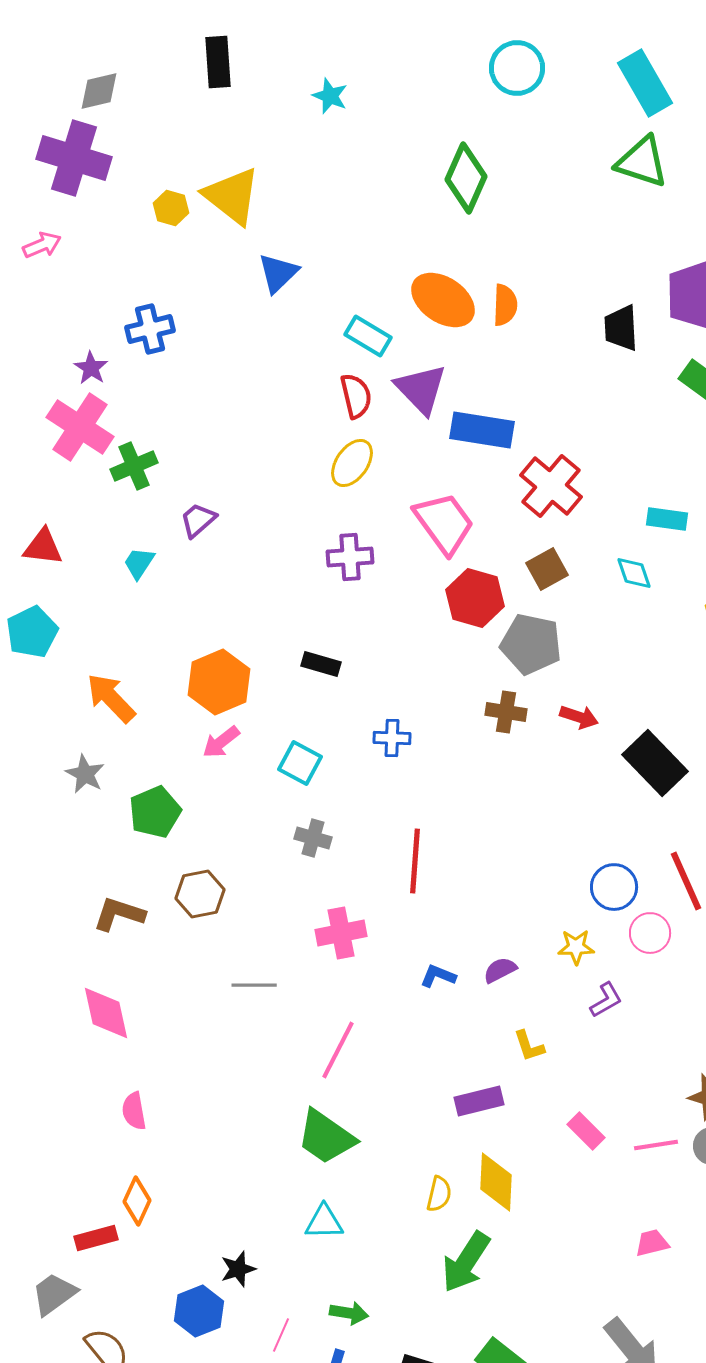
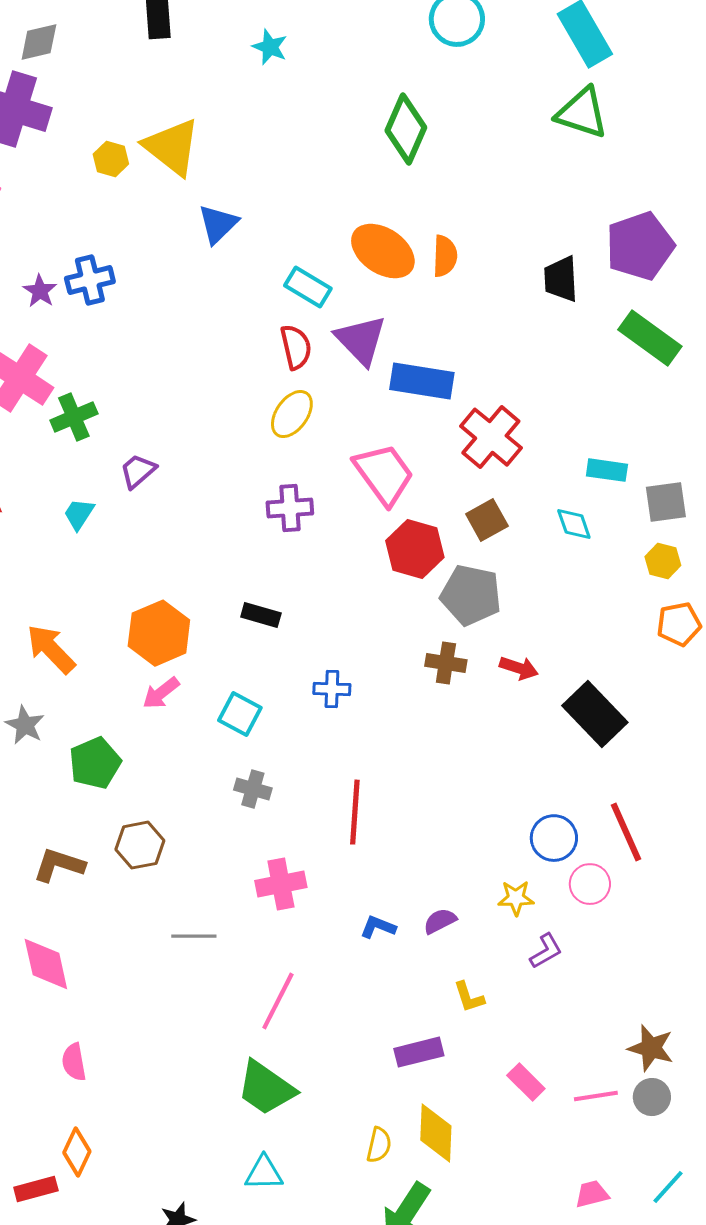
purple star: (91, 368) -> (40, 291), moved

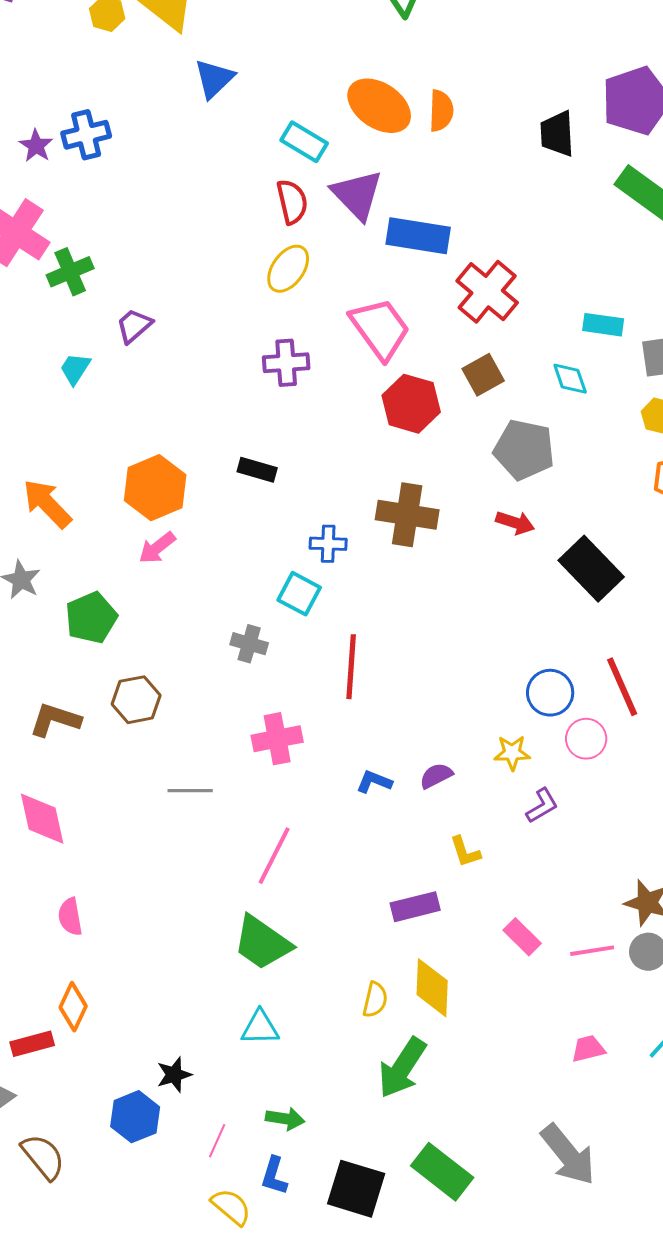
gray pentagon: (471, 595) -> (524, 450), moved
brown cross: (446, 663) -> (407, 515), moved, size x1.5
cyan square: (240, 714) -> (299, 594), moved

